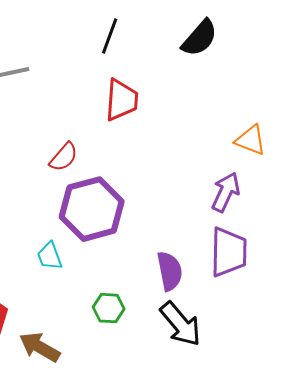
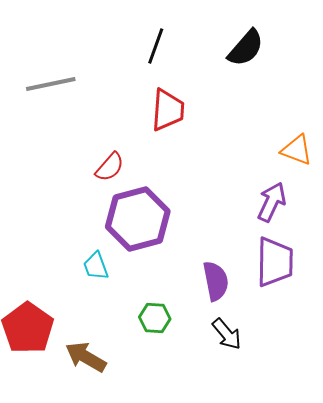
black arrow: (181, 324) -> (227, 334), size x0.7

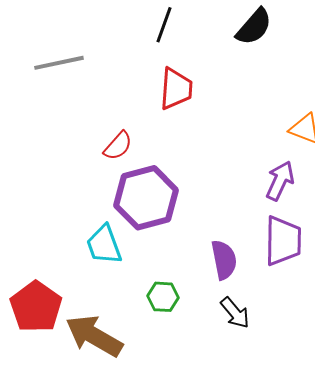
cyan trapezoid: (96, 266) -> (104, 245), size x1.4
brown arrow: (86, 357) -> (94, 336), size x1.4

